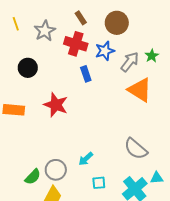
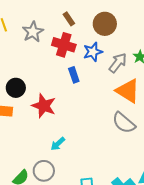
black circle: (28, 68) -> (16, 88), moved
gray semicircle: (136, 149) -> (124, 123), moved
cyan arrow: (86, 159) -> (58, 144), moved

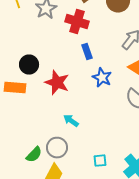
blue star: (93, 52) -> (102, 78), moved, turned -30
cyan arrow: (58, 144) -> (71, 121), turned 77

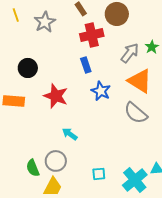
red cross: (77, 22) -> (92, 35), moved, turned -30
black circle: (29, 65) -> (28, 68), moved
green semicircle: (34, 155) -> (33, 168), turned 114

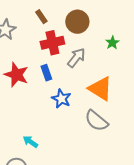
green star: (152, 47) -> (112, 43), moved
gray arrow: (130, 53) -> (76, 58), moved
red star: (56, 96) -> (16, 75), moved

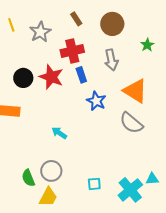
red cross: (52, 43) -> (72, 51), moved
gray arrow: (76, 58) -> (111, 60), turned 130
cyan arrow: (30, 142) -> (59, 133), moved

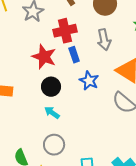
black circle: (23, 78) -> (51, 87), moved
gray circle: (51, 171) -> (54, 145), moved

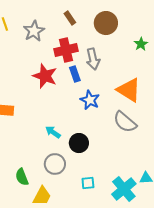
gray arrow: (104, 40) -> (93, 59), moved
black circle: (51, 87) -> (79, 143), moved

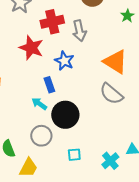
blue rectangle: (75, 74) -> (49, 85), moved
blue star: (90, 100) -> (64, 61), moved
black circle: (79, 143) -> (65, 115), size x1.4
cyan cross: (124, 189) -> (110, 161), size x0.7

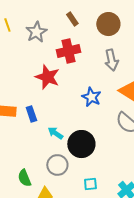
gray arrow: (79, 31) -> (111, 60), moved
blue star: (64, 61) -> (91, 97), moved
blue rectangle: (49, 85) -> (31, 114), moved

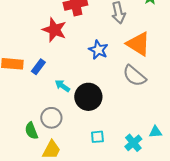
blue rectangle: (31, 114) -> (38, 67), turned 56
gray circle: (57, 165) -> (51, 118), moved

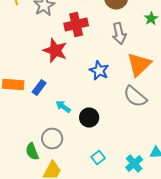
orange triangle: (138, 44) -> (139, 65), turned 44
black circle: (88, 97) -> (89, 118), size x0.7
cyan square: (97, 137) -> (98, 158), turned -32

